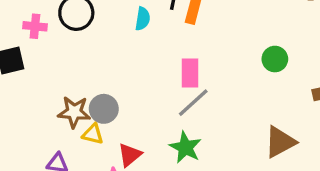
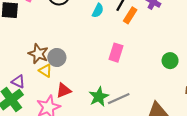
gray line: (193, 103) -> (119, 99), moved

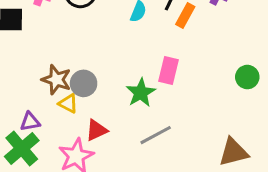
purple triangle: (18, 81) -> (30, 122), turned -32
green star: (99, 97) -> (141, 93), moved
gray line: (119, 99) -> (156, 135), moved

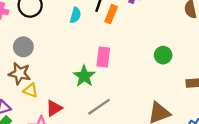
gray circle: (84, 83) -> (23, 47), moved

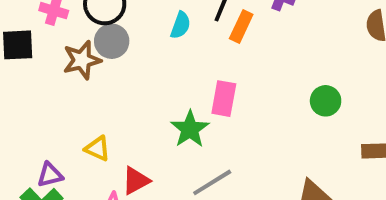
gray circle: (23, 47) -> (112, 41), moved
brown star: (20, 73) -> (82, 60), moved, turned -30

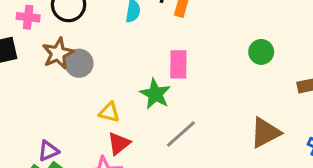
gray circle: (112, 41) -> (79, 63), moved
yellow triangle: (97, 148) -> (109, 112), moved

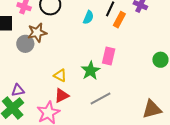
gray circle: (79, 63) -> (25, 44), moved

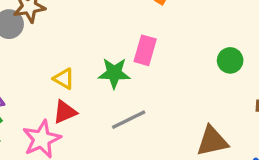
green star: (90, 71) -> (114, 73), turned 30

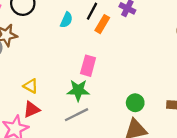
green circle: (230, 60) -> (135, 103), moved
green star: (114, 73) -> (78, 90), moved

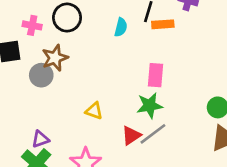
orange rectangle: (102, 24) -> (163, 24), turned 66
red triangle: (32, 109) -> (131, 135), moved

